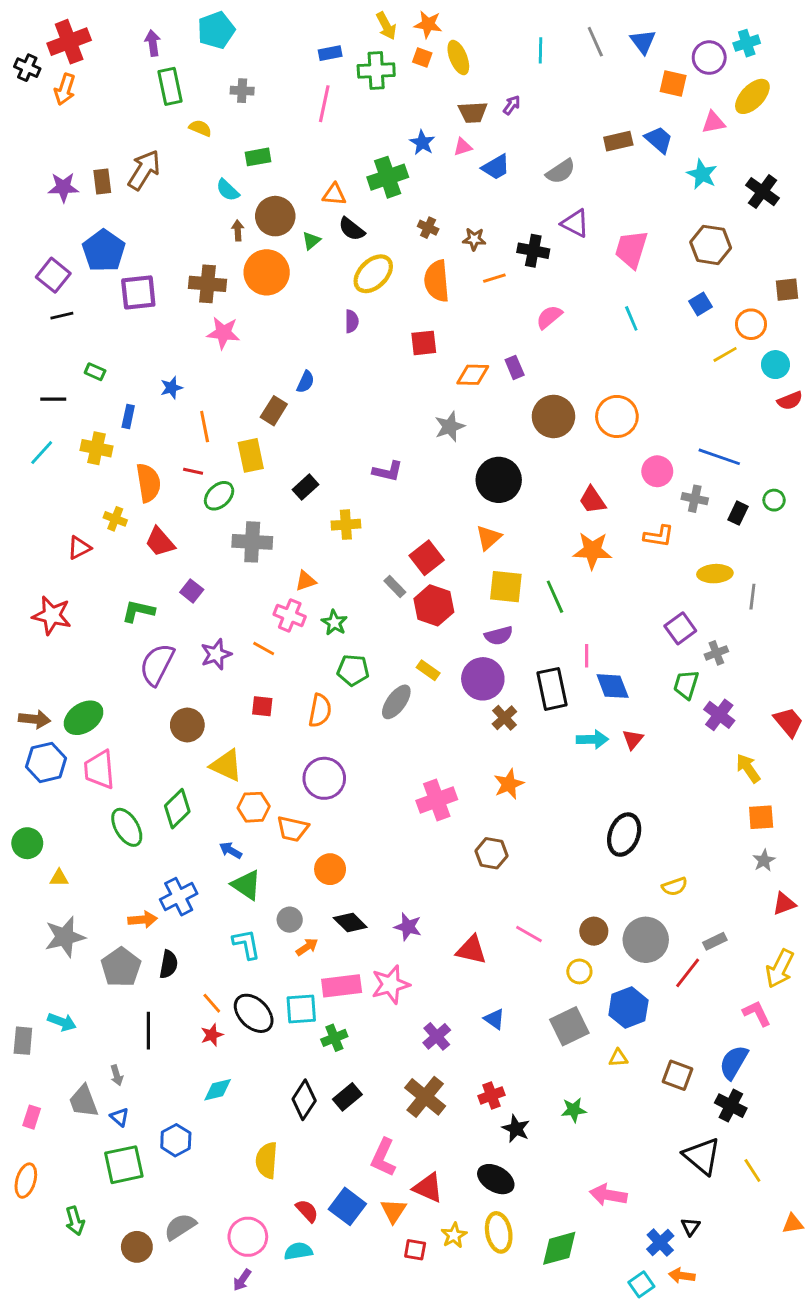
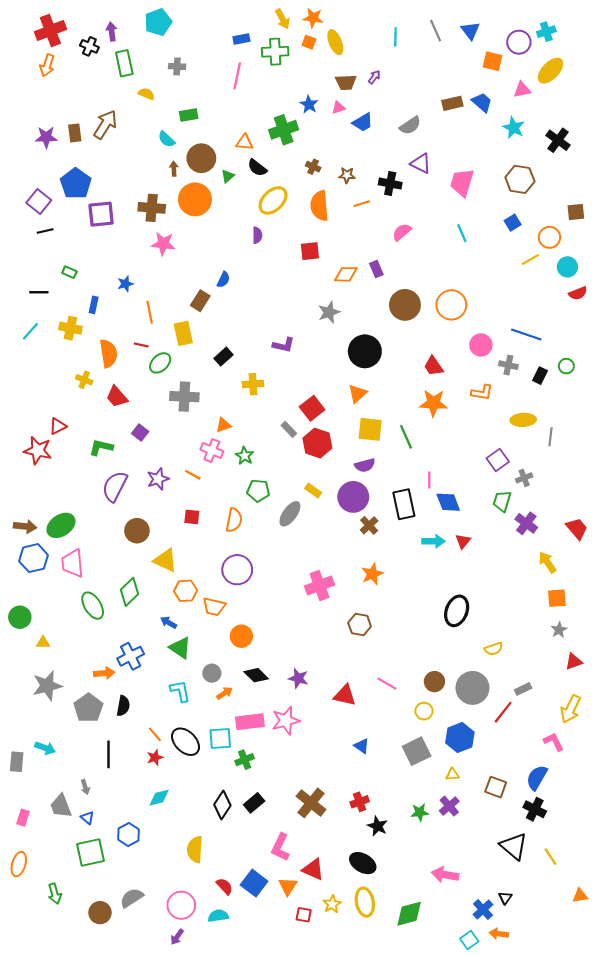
black cross: (27, 68) -> (89, 46), moved
red triangle: (79, 548) -> (58, 426), moved
purple cross: (437, 1036) -> (449, 806), moved

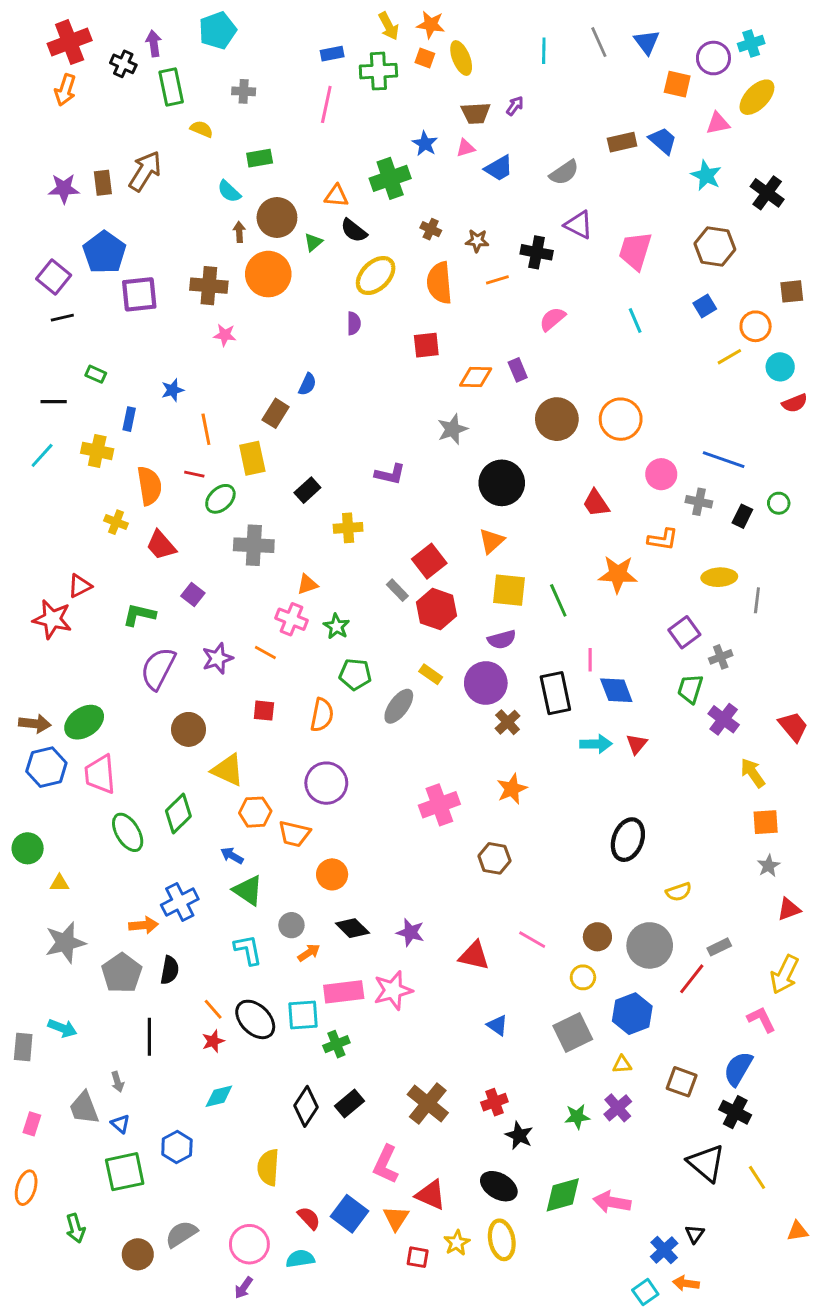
pink star: (163, 244) -> (225, 335), size x0.7
orange star: (433, 403) -> (618, 574), moved
green diamond: (409, 914) -> (563, 1195), moved

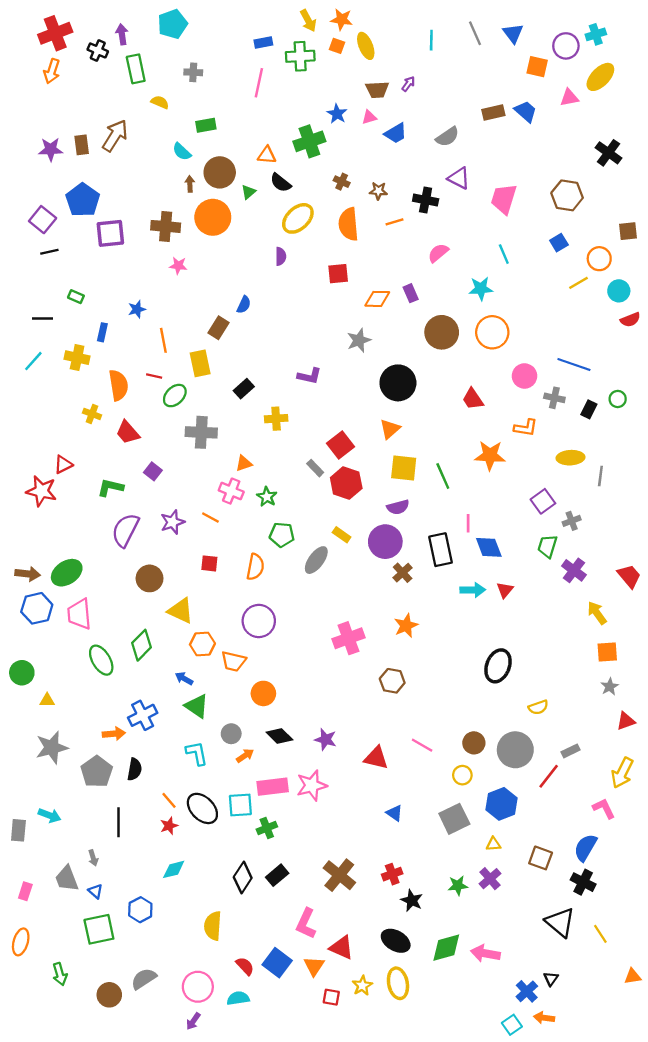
cyan star: (706, 175) -> (481, 289), moved, turned -30

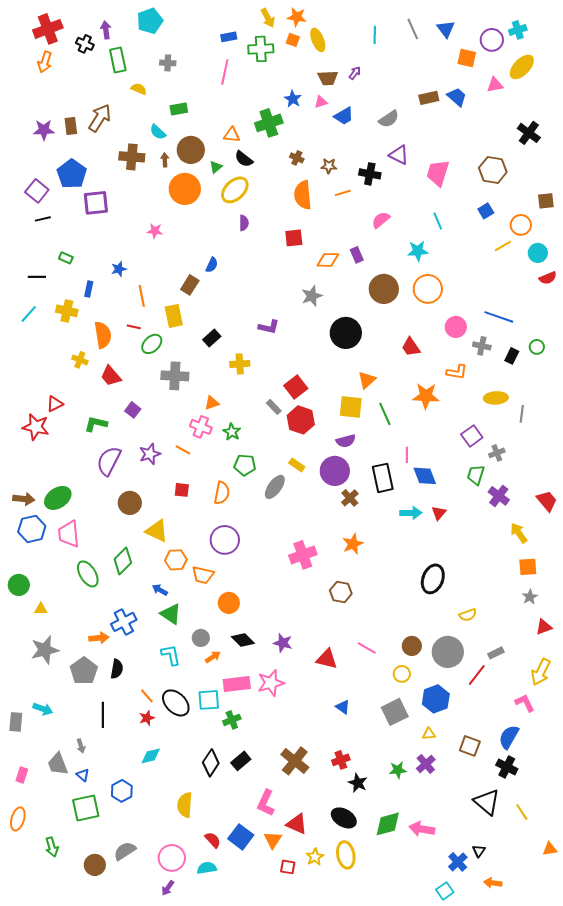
yellow ellipse: (298, 218) -> (235, 190), moved
brown cross: (166, 226) -> (132, 157), moved
orange triangle: (390, 429) -> (367, 380), moved
orange arrow: (544, 1018) -> (493, 883), moved

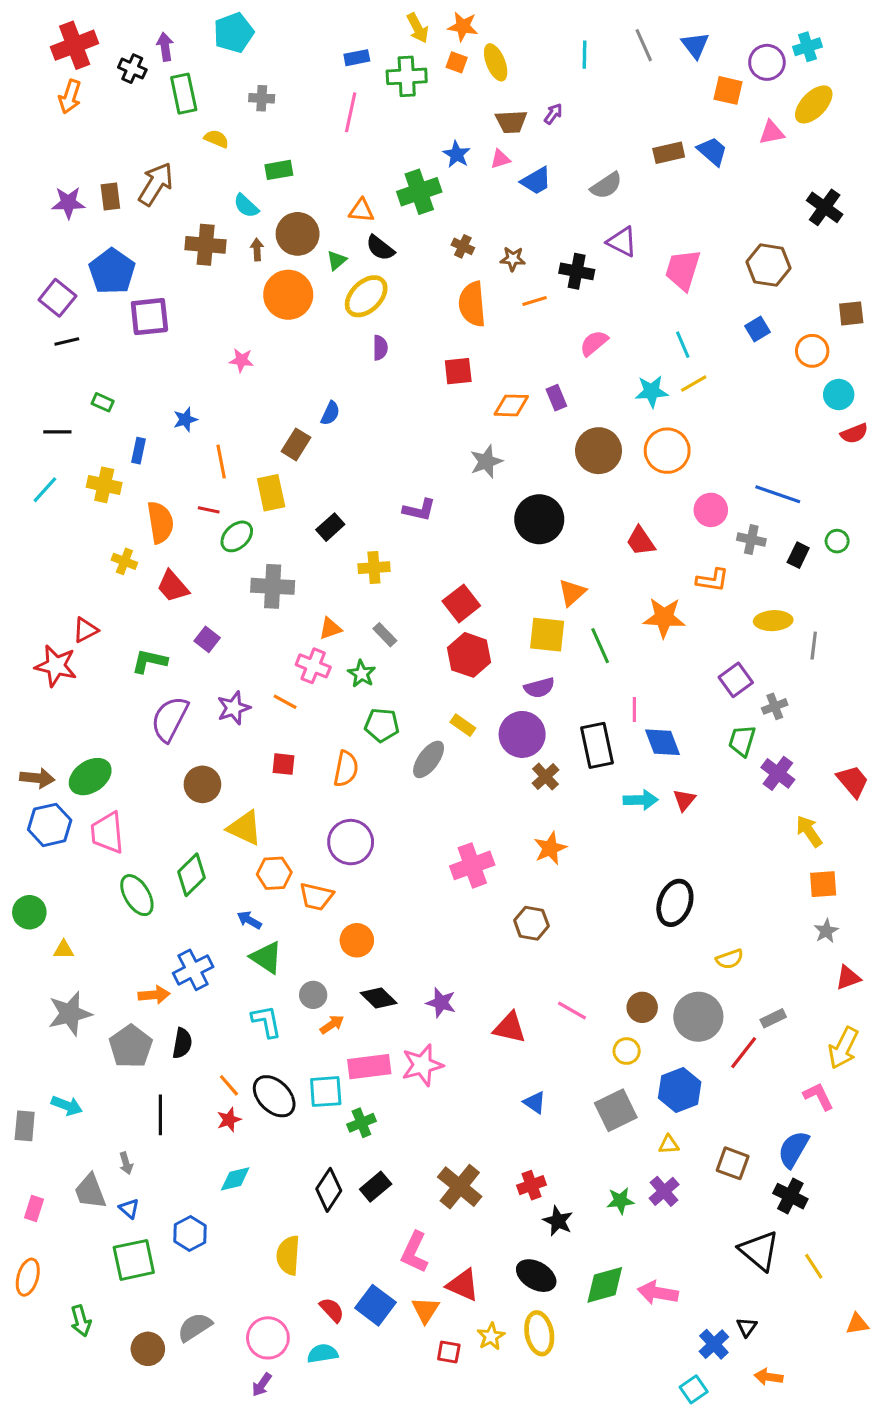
yellow line: (503, 246) -> (694, 384), moved
gray rectangle: (274, 407) -> (385, 635), moved

